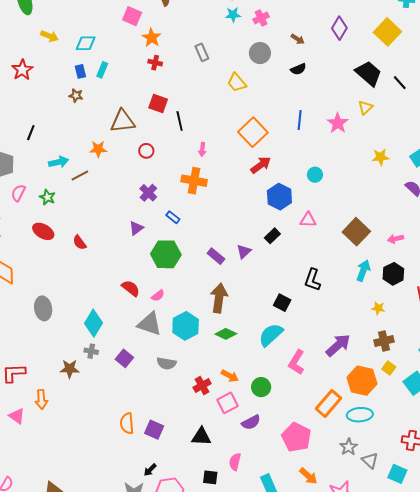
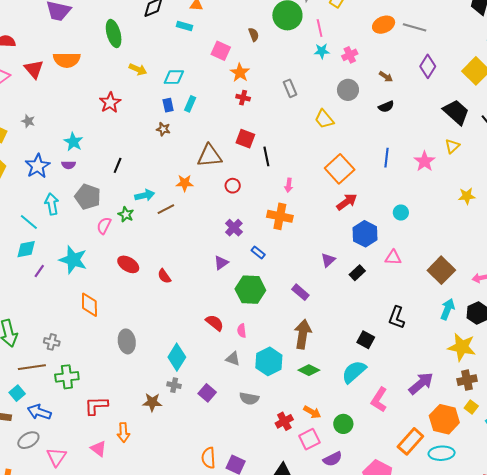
green star: (47, 197) -> (126, 214), moved
purple triangle: (244, 251) -> (328, 260), moved
pink semicircle: (158, 296) -> (242, 331), turned 120
yellow star: (378, 308) -> (462, 347), size x2.0
gray triangle: (150, 324) -> (233, 359), size x0.6

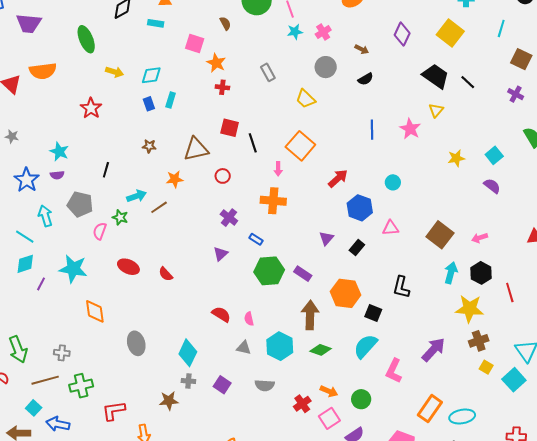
brown star: (163, 129) -> (149, 146), moved
orange square: (340, 169) -> (300, 146), moved
green hexagon: (250, 290) -> (269, 271), moved
orange hexagon: (444, 419) -> (346, 293), moved

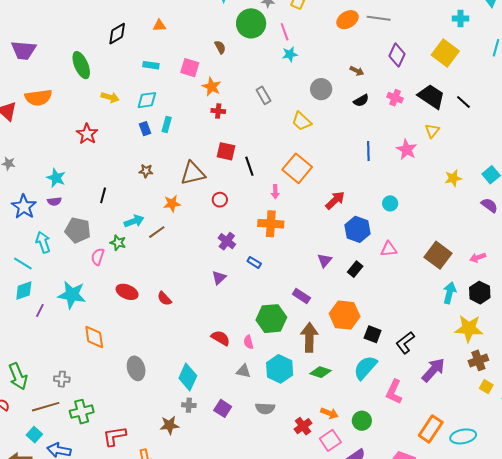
cyan rectangle: (156, 23) -> (151, 65), moved
pink cross: (323, 32) -> (395, 98), moved, turned -35
green hexagon: (269, 271) -> (271, 319), moved
black L-shape: (401, 287) -> (405, 343), moved, turned 40

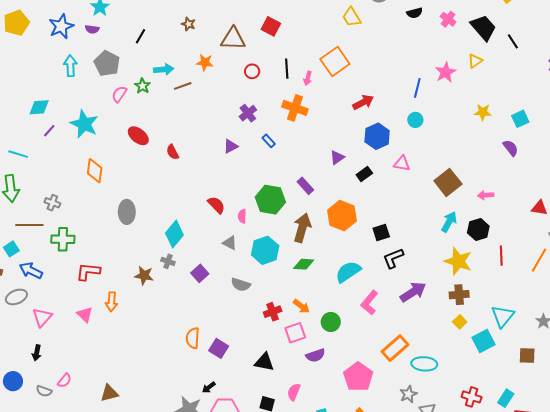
blue line: (368, 151) -> (417, 88), moved
black line: (249, 166) -> (287, 69), moved
cyan line: (23, 263) -> (18, 154), moved, turned -30
black square: (373, 334) -> (381, 233), moved, turned 36
green diamond: (320, 372) -> (304, 264), turned -30

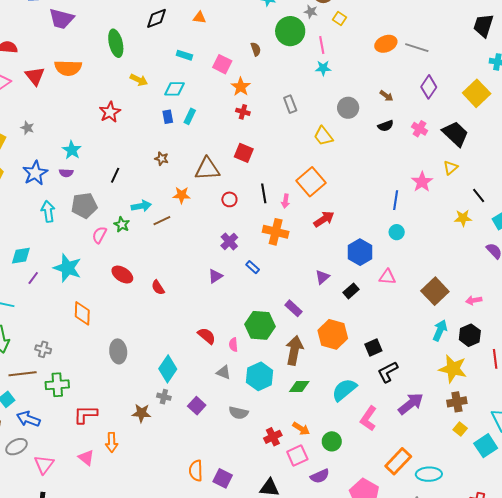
black line: (513, 41) -> (479, 195), moved
gray pentagon: (107, 63) -> (84, 205), turned -30
red arrow: (363, 102) -> (324, 219), moved

